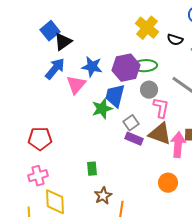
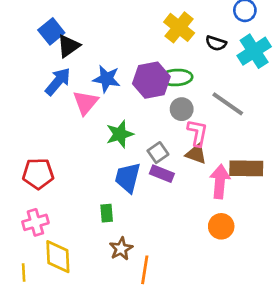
blue trapezoid: (115, 96) -> (128, 178), moved
brown triangle: (160, 134) -> (196, 154), moved, size x0.7
orange circle: (168, 183) -> (221, 226), moved

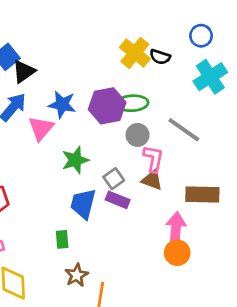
black semicircle: (216, 43) -> (160, 57), moved
pink arrow: (220, 182) -> (176, 229), moved

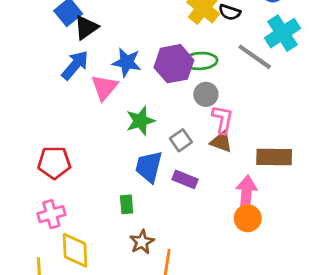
gray line: (184, 130) -> (255, 57), moved
purple rectangle: (118, 200) -> (185, 179), moved

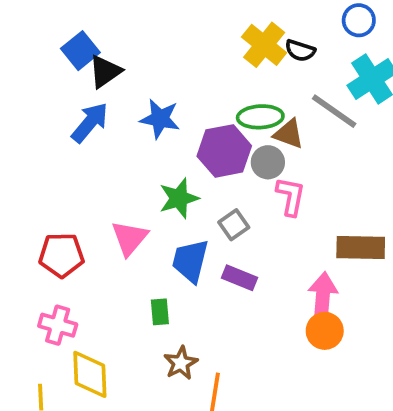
purple hexagon: (174, 64) -> (224, 151), moved
pink triangle: (104, 87) -> (130, 238), moved
brown triangle: (221, 142) -> (289, 134), moved
pink cross: (51, 214) -> (58, 325), turned 32

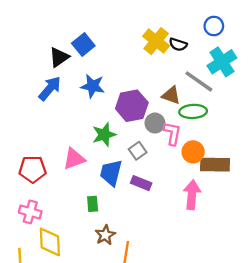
blue square: (80, 51) -> (83, 44), moved
green ellipse: (260, 117) -> (193, 111), moved
gray circle: (268, 162) -> (155, 123), moved
pink triangle: (130, 238) -> (74, 159), turned 30
orange circle: (325, 331) -> (193, 152), moved

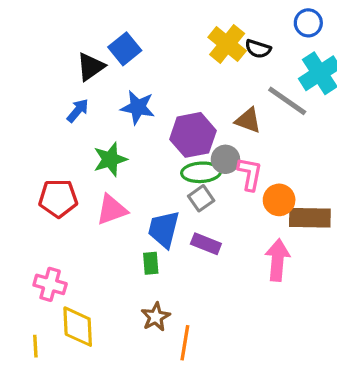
blue arrow: (50, 88) -> (78, 111), size x0.7
green ellipse: (193, 111) -> (201, 172), moved
green star: (104, 135) -> (110, 159), moved
red pentagon: (33, 169) -> (58, 198), moved
green rectangle: (93, 204) -> (151, 263), moved

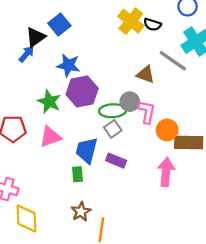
blue arrow: (78, 111) -> (26, 54), moved
purple hexagon: (193, 135) -> (82, 91), moved
green star: (110, 159) -> (49, 102), turned -30

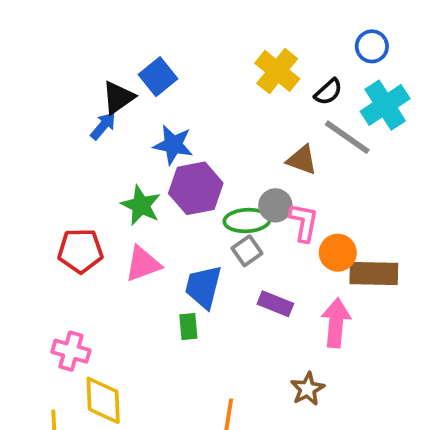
black semicircle: (152, 25) -> (328, 92), moved, turned -60
purple rectangle: (116, 161) -> (275, 304), moved
brown star: (81, 212) -> (308, 389), moved

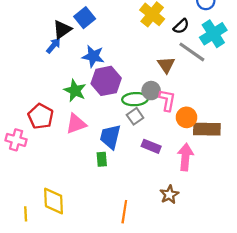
brown triangle: (302, 160) -> (166, 65), turned 36
red pentagon: (80, 251) -> (41, 116), turned 30
pink cross: (71, 351) -> (16, 140), moved

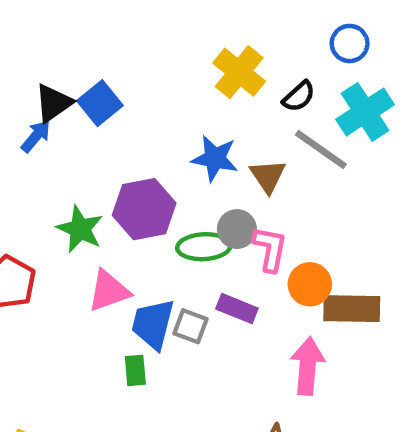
blue square: (85, 18) -> (100, 103), moved
blue star: (93, 56) -> (215, 158), moved
gray square: (135, 116) -> (191, 326), moved, turned -35
pink triangle: (76, 124) -> (109, 291), moved
purple rectangle: (151, 146) -> (237, 309), moved

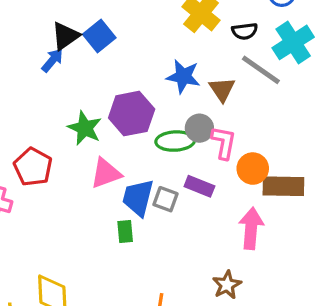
black semicircle: (299, 96) -> (245, 31), turned 35

